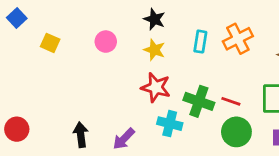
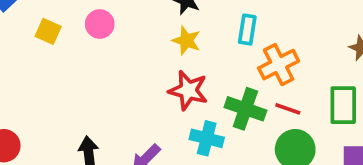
orange cross: (238, 39) -> (279, 65), moved
pink circle: (106, 42) -> (100, 24), moved

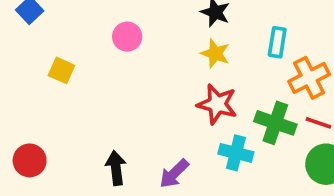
yellow square: (48, 31) -> (61, 70), moved

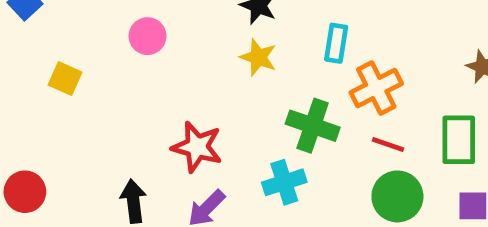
red star: (217, 104) -> (197, 147), moved
green cross: (275, 123) -> (313, 126), moved
cyan cross: (236, 153) -> (284, 182), turned -32

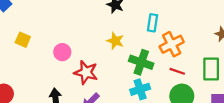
pink circle: (148, 36) -> (62, 52), moved
yellow star: (258, 57) -> (115, 41), moved
cyan cross: (284, 182) -> (140, 89), moved

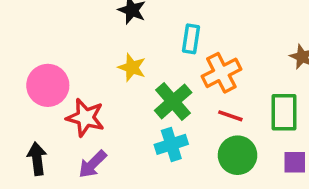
pink circle: (62, 52) -> (48, 85), size x1.5
green cross: (141, 62) -> (173, 101), turned 30

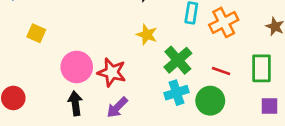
orange cross: (221, 73) -> (224, 22), moved
pink circle: (48, 85) -> (77, 67), moved
green circle: (238, 155) -> (210, 101), moved

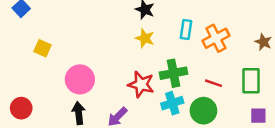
yellow star: (147, 35) -> (145, 38), moved
green cross: (178, 60) -> (173, 73), turned 30
red star: (112, 72) -> (141, 84), moved

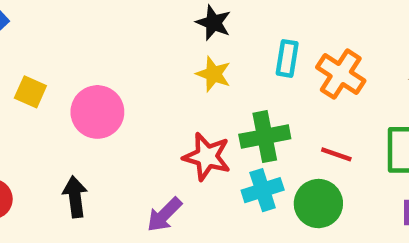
orange cross: (216, 38) -> (341, 74), turned -30
pink circle: (80, 79) -> (97, 112), moved
black arrow: (79, 113) -> (75, 197), moved

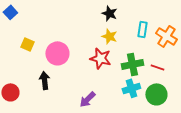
red line: (336, 154) -> (157, 67), moved
red star: (207, 157) -> (100, 58), moved
black arrow: (75, 197) -> (44, 80), moved

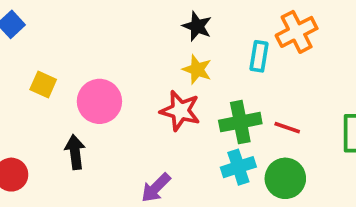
orange cross: (166, 36) -> (297, 32), moved, turned 30

